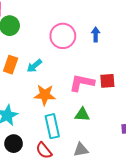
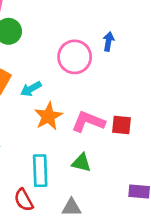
blue arrow: (96, 34) -> (108, 41), moved
orange star: (45, 95) -> (48, 116), moved, turned 30

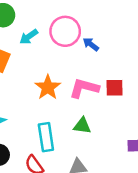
blue arrow: (108, 41) -> (91, 44), moved, turned -56
cyan arrow: (31, 89) -> (29, 37), moved

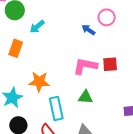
pink circle: (65, 31) -> (107, 17), moved, size x0.7
orange star: (48, 87) -> (39, 82), moved, turned -30

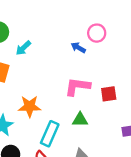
red square: (110, 64) -> (109, 94), moved
cyan rectangle: (56, 108) -> (50, 134), turned 40

